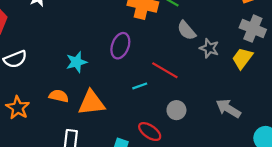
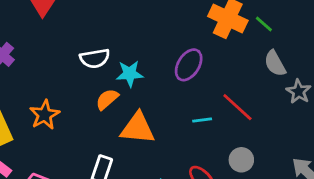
white semicircle: (15, 59) -> (95, 58), moved
orange semicircle: (59, 96) -> (107, 99), moved, turned -66

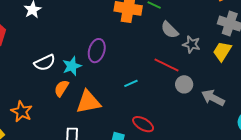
purple ellipse: (189, 65) -> (97, 51), moved
red line: (237, 107) -> (167, 65), moved
gray circle: (241, 160) -> (184, 84), moved

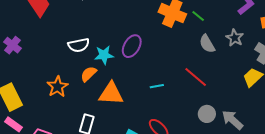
gray star: (191, 44) -> (235, 38), moved
gray circle: (184, 84) -> (207, 114), moved
orange star: (22, 111) -> (57, 87), moved

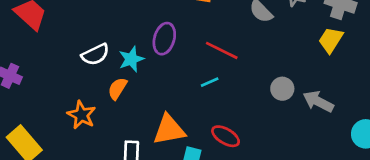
red line: (196, 77) -> (222, 50), moved
orange triangle: (111, 94) -> (169, 130), moved
gray circle: (207, 114) -> (282, 89), moved

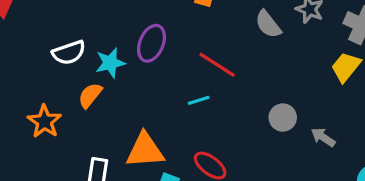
gray arrow: (318, 101) -> (323, 137), size x0.7

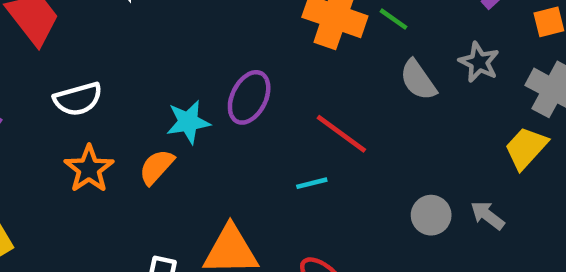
white semicircle: (69, 53) -> (78, 99), moved
orange star: (44, 121) -> (89, 169), moved
gray arrow: (323, 137) -> (487, 215), moved

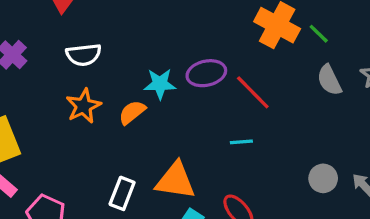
purple ellipse: (249, 97) -> (206, 73), turned 42
red line: (341, 134) -> (253, 92), moved

